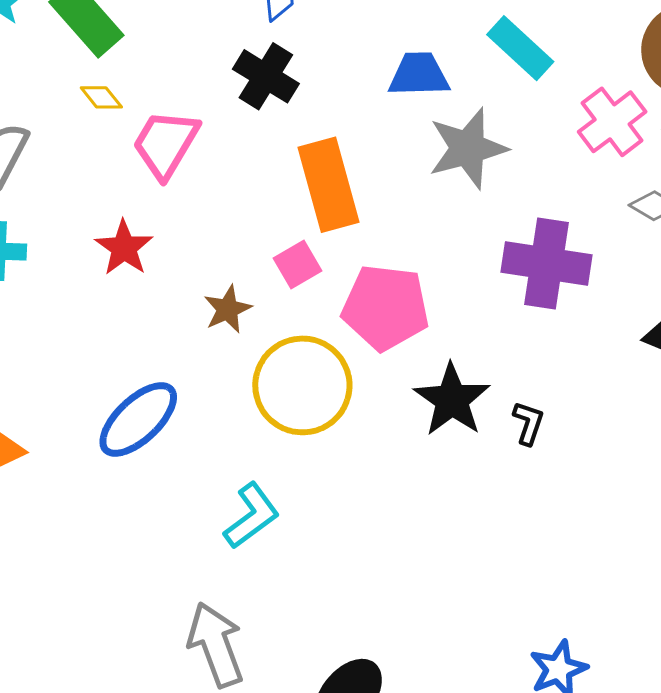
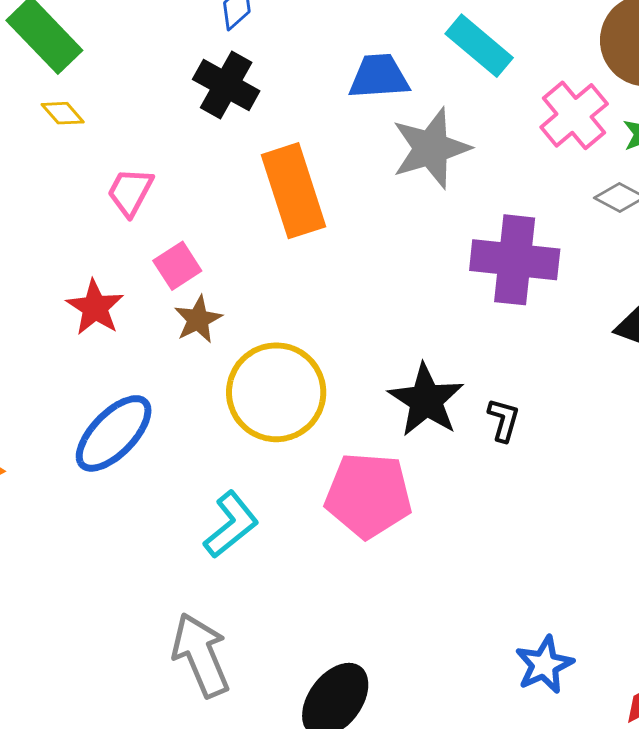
pink trapezoid: (165, 144) -> (130, 192), moved, size x0.7
red star: (124, 248) -> (95, 307), moved
pink square: (297, 265) -> (177, 266), moved
pink pentagon: (386, 307) -> (368, 495), moved

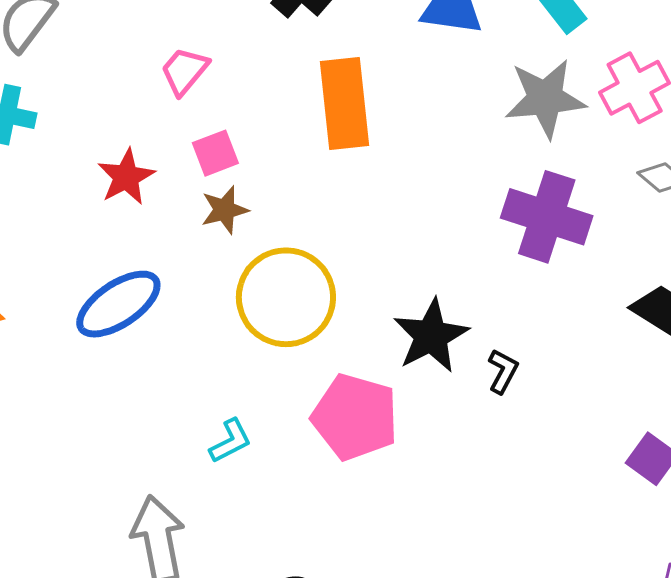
gray star: (431, 148) -> (545, 98), moved
cyan L-shape: (231, 525) -> (230, 441), moved, size x0.7

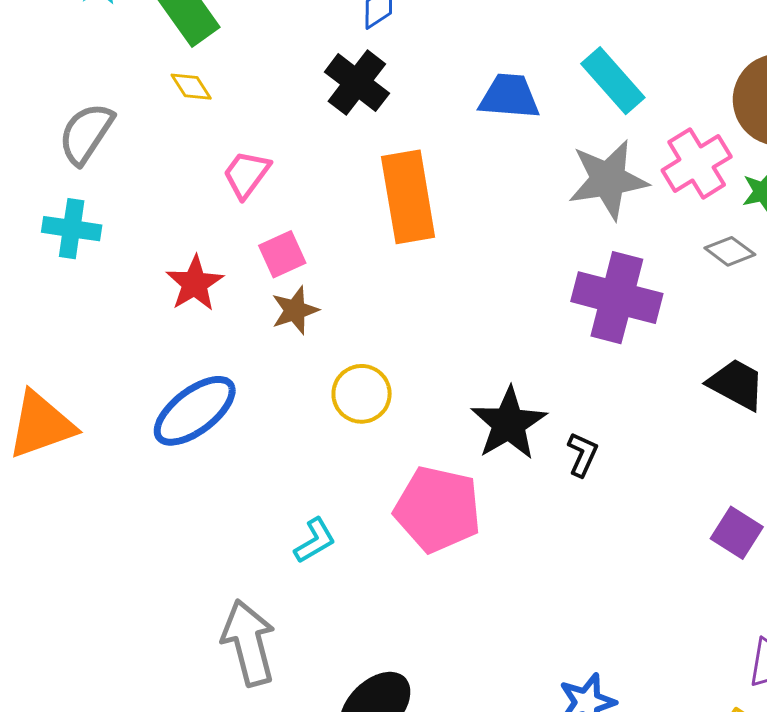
yellow circle: (286, 297) -> (362, 394), size x0.6

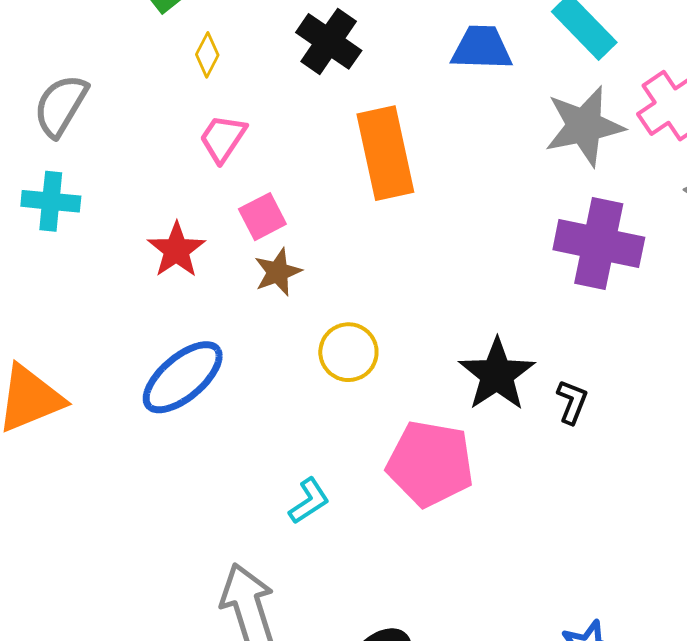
yellow diamond: (191, 87) -> (207, 55), moved, turned 63

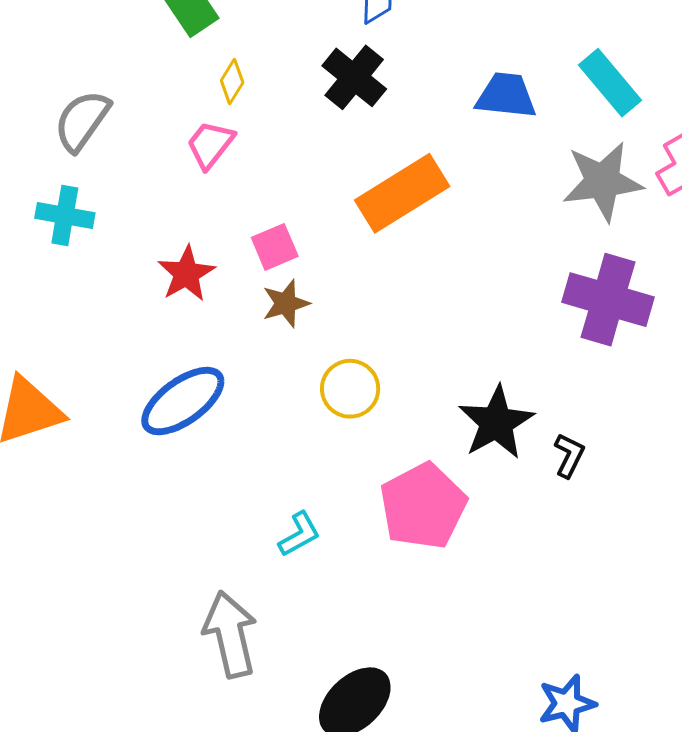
pink trapezoid: (223, 138) -> (210, 144), moved
orange rectangle: (385, 153) -> (402, 193), turned 66
pink pentagon: (430, 464) -> (423, 506), turned 30

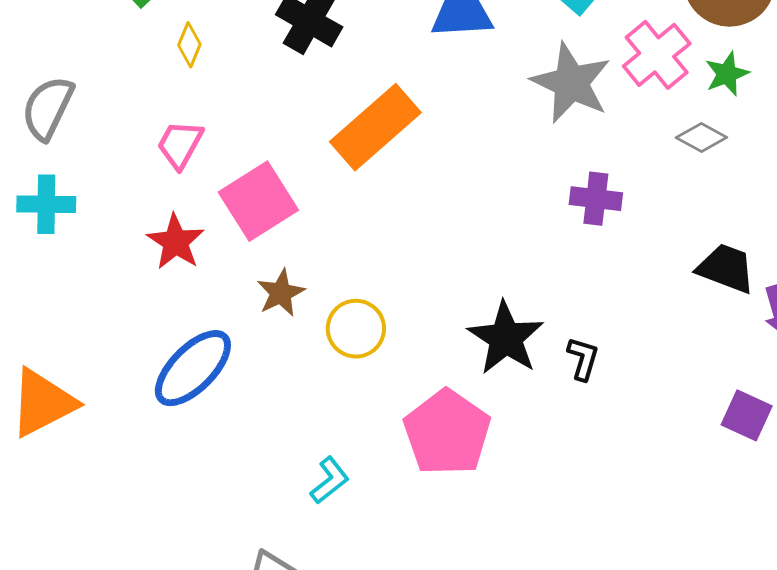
pink trapezoid: (210, 144) -> (180, 144), moved
gray star: (603, 181) -> (571, 83), turned -30
pink square: (275, 247) -> (258, 201), size x1.6
purple cross: (608, 300) -> (596, 199), size x0.6
brown star: (286, 303) -> (281, 293), moved

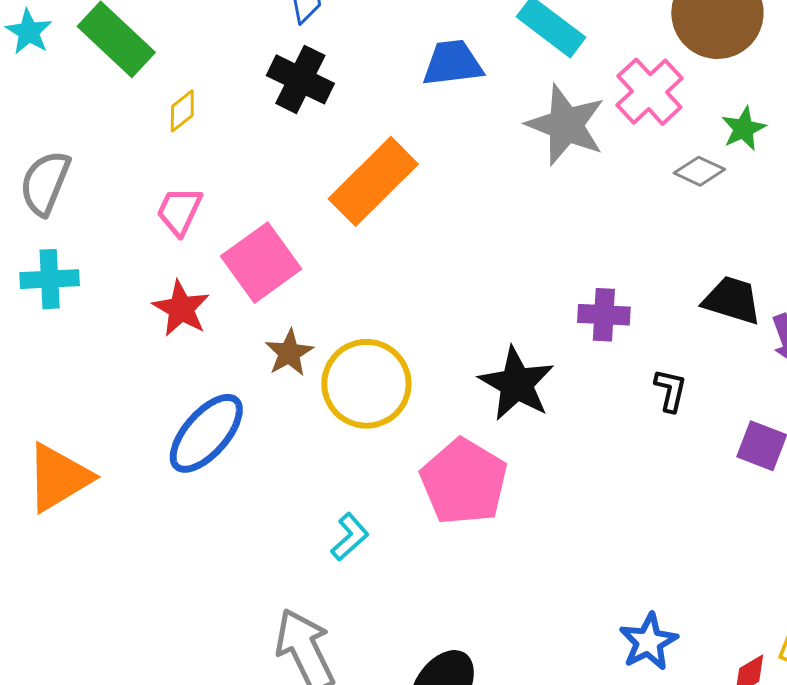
yellow diamond: (189, 45) -> (182, 111), turned 33
green star: (727, 74) -> (744, 129), moved
purple cross: (596, 199) -> (604, 315), moved
yellow circle: (356, 329) -> (366, 384), size x1.5
black L-shape: (583, 359) -> (670, 390), moved

